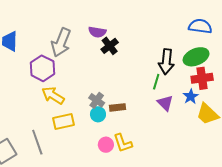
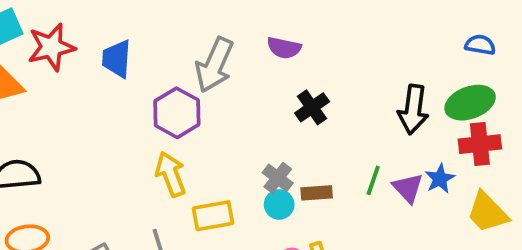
blue semicircle: (200, 26) -> (480, 45), size x0.7
black cross: (110, 46) -> (312, 107), moved
green line: (156, 82) -> (373, 180), moved
yellow arrow: (53, 95) -> (171, 174), moved, turned 35
blue star: (191, 96) -> (440, 179), moved

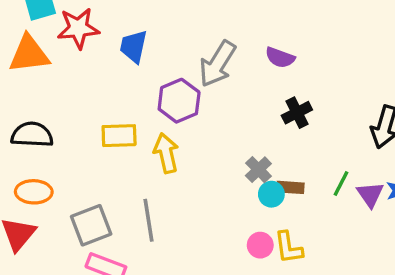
cyan circle: (279, 205) -> (271, 194), moved
yellow rectangle: (213, 216) -> (119, 136), moved

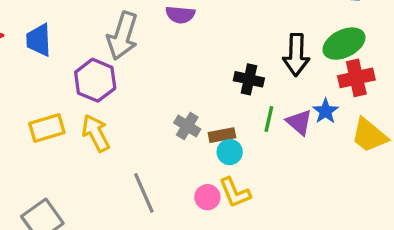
black cross: (297, 113) -> (249, 79), moved, turned -36
cyan circle: (271, 194) -> (230, 152), moved
gray line: (149, 220) -> (144, 193), moved

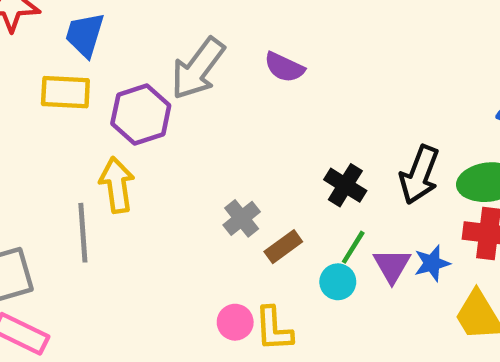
yellow rectangle: (47, 128) -> (65, 92), moved
brown rectangle: (222, 135) -> (283, 247), turned -45
cyan circle: (230, 152) -> (338, 282), moved
gray line: (144, 193) -> (83, 233), moved

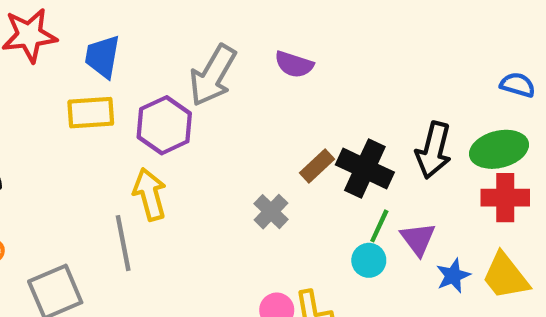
black cross: (345, 185) -> (365, 168), size x1.4
brown rectangle: (283, 247) -> (317, 166), moved
blue star: (432, 263) -> (453, 276), moved

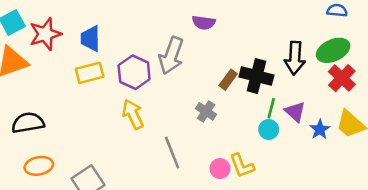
gray arrow: (213, 75) -> (171, 56), moved
red cross: (505, 198) -> (342, 78), turned -36
gray line: (123, 243) -> (172, 153), moved

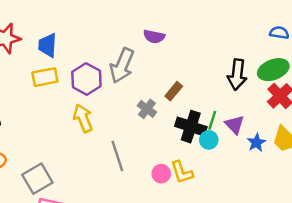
black cross: (256, 76) -> (191, 127), moved
gray cross: (206, 111) -> (147, 109), moved

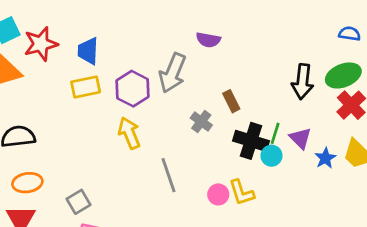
brown rectangle: (174, 91) -> (231, 101), turned -66
gray square: (37, 179) -> (79, 202), size x0.7

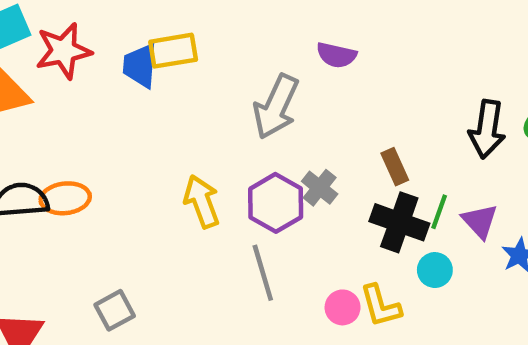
yellow rectangle: (86, 87) -> (173, 51), moved
purple hexagon: (132, 89) -> (276, 203), moved
brown rectangle: (231, 101) -> (395, 167), moved
cyan circle: (271, 156) -> (435, 270), moved
orange ellipse: (27, 183) -> (65, 198), moved

